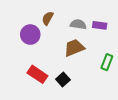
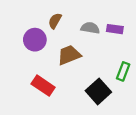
brown trapezoid: (74, 48) -> (69, 55), moved
black square: (63, 79) -> (98, 91), moved, size x1.5

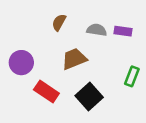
purple circle: (35, 40) -> (21, 63), moved
black square: (98, 91) -> (89, 96), moved

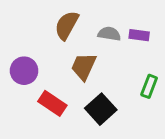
brown semicircle: (59, 22) -> (67, 25), size x1.5
brown trapezoid: (74, 59) -> (84, 66), turned -44

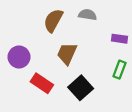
gray semicircle: (109, 34) -> (88, 15), moved
purple rectangle: (139, 35) -> (119, 39), moved

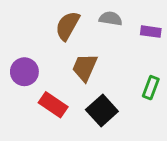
purple rectangle: (119, 39) -> (151, 32), moved

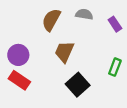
purple rectangle: (151, 32) -> (115, 24), turned 48
red rectangle: (53, 105) -> (19, 80), moved

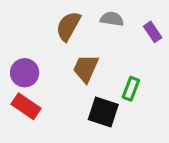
green rectangle: (115, 67) -> (131, 89), moved
black square: (78, 85) -> (103, 112), turned -30

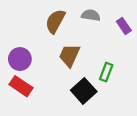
black square: (103, 112) -> (84, 91), turned 30

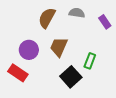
purple circle: (20, 59) -> (29, 50), moved

